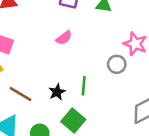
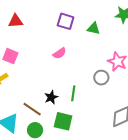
brown line: (20, 94) -> (32, 109), moved
green square: (73, 121) -> (63, 121), turned -30

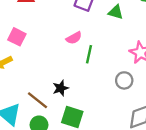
gray circle: (101, 78) -> (124, 80), moved
green line: (73, 93) -> (89, 54), moved

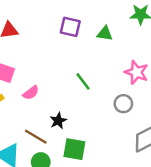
pink semicircle: (74, 38) -> (31, 93), moved
green line: (89, 54) -> (83, 81), turned -42

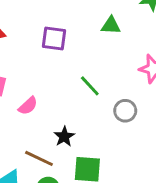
purple square: (70, 27) -> (54, 39), moved
gray circle: (123, 104) -> (125, 111), moved

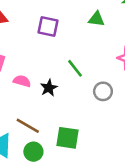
pink semicircle: (28, 106) -> (22, 81), turned -126
black star: (64, 137) -> (49, 88), moved

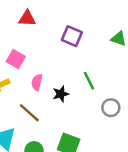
pink semicircle: (22, 81) -> (37, 82), turned -105
brown line: (28, 126) -> (29, 113), moved

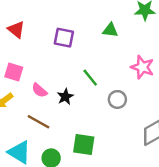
red triangle: (27, 18) -> (16, 30), turned 48
pink semicircle: (37, 82) -> (39, 90), turned -49

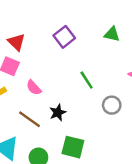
red triangle: (16, 30) -> (16, 42), moved
purple square: (64, 38) -> (64, 37), turned 35
black star: (65, 97) -> (58, 113), moved

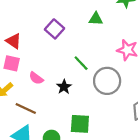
gray circle: (112, 105) -> (107, 81), size x1.6
black star: (58, 113) -> (64, 87), moved
brown line: (29, 119) -> (26, 109), moved

